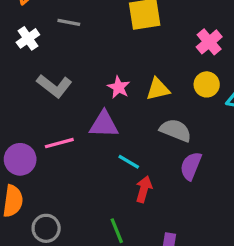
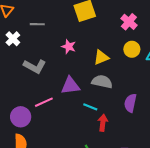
pink star: (119, 87) -> (69, 47), moved
gray semicircle: (176, 130) -> (102, 82), moved

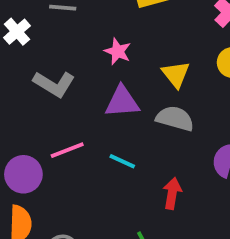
yellow triangle: (101, 57) -> (176, 74), turned -49
purple triangle: (70, 86) -> (122, 102), moved
cyan line: (90, 107) -> (122, 161), moved

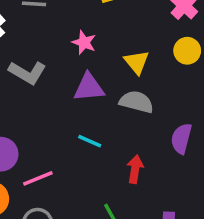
pink line: (67, 150) -> (38, 178), moved

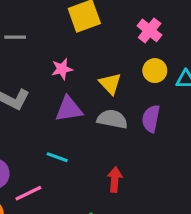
pink star: (84, 42) -> (62, 69), turned -30
purple semicircle: (181, 138) -> (151, 119), moved
cyan line: (90, 141) -> (57, 157), moved

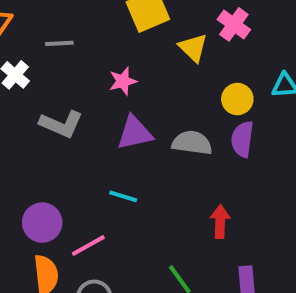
yellow circle: (155, 71) -> (237, 99), moved
yellow triangle: (110, 84) -> (193, 48), moved
red arrow: (115, 179) -> (220, 222), moved

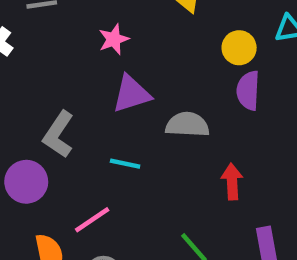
gray L-shape: (61, 124) -> (58, 135), moved, turned 105
gray semicircle: (192, 143) -> (187, 125), moved
purple circle: (42, 223) -> (26, 182), moved

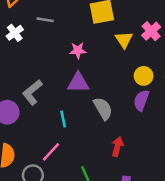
gray semicircle: (187, 125) -> (103, 109), turned 40
cyan line: (125, 164) -> (63, 119), turned 49
pink line: (92, 220) -> (51, 152), moved, turned -30

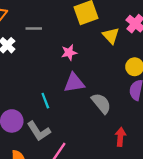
gray L-shape: (32, 92) -> (39, 131), moved, turned -75
cyan line: (63, 119) -> (45, 101), moved

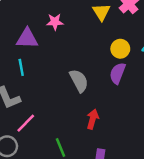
purple triangle: (74, 83) -> (27, 38), moved

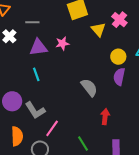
purple triangle: (27, 38) -> (38, 47), moved
cyan line: (21, 67) -> (36, 74), moved

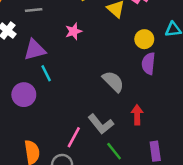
purple triangle: (38, 47) -> (35, 50), moved
purple circle: (12, 101) -> (24, 95), moved
gray L-shape: (35, 110) -> (101, 124), moved

